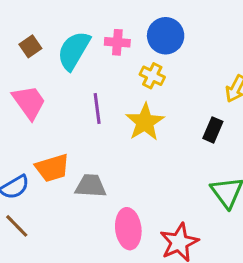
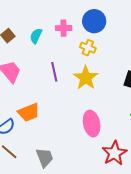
cyan semicircle: (74, 51) -> (36, 36), size x0.6
gray trapezoid: (91, 186) -> (45, 158), moved, turned 70
pink ellipse: (128, 229) -> (92, 123), moved

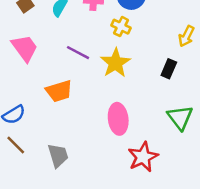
purple line: (54, 72) -> (78, 53), turned -54
orange trapezoid: (29, 112) -> (59, 91), moved

